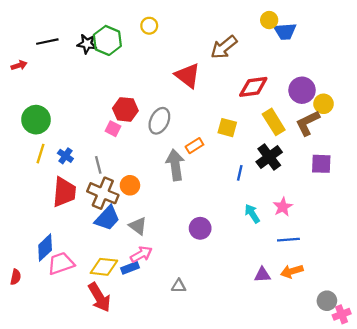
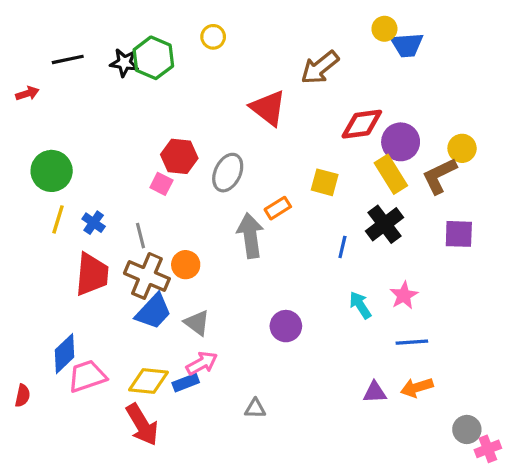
purple circle: (302, 90) -> (401, 142), moved

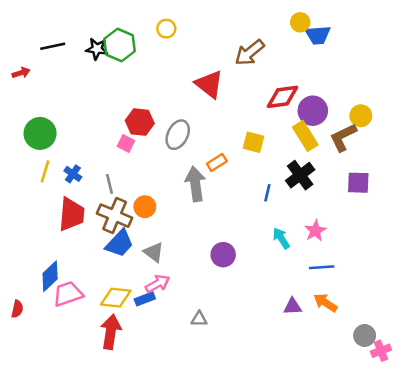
orange arrow: (417, 387) -> (325, 303), turned 50
red arrow: (142, 425) -> (111, 332), turned -140

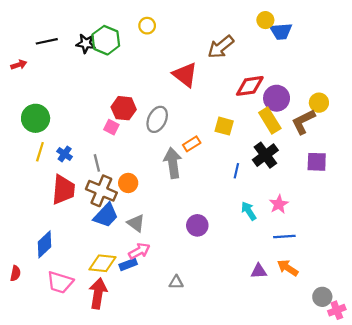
pink trapezoid: (68, 294) -> (60, 282), moved, turned -144

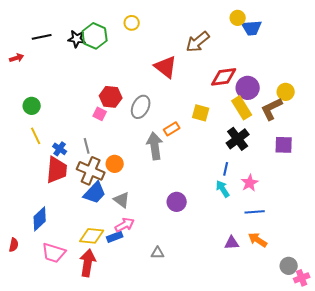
green circle: (36, 118) -> (32, 106), size x0.7
yellow line: (40, 152) -> (36, 136), turned -42
blue cross: (65, 154) -> (60, 149), moved
blue line: (236, 171) -> (226, 169), moved

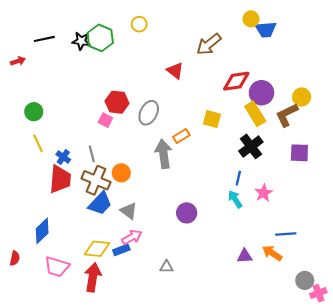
red triangle: (166, 67) -> (175, 71), size x0.7
blue line: (255, 212) -> (286, 234), moved

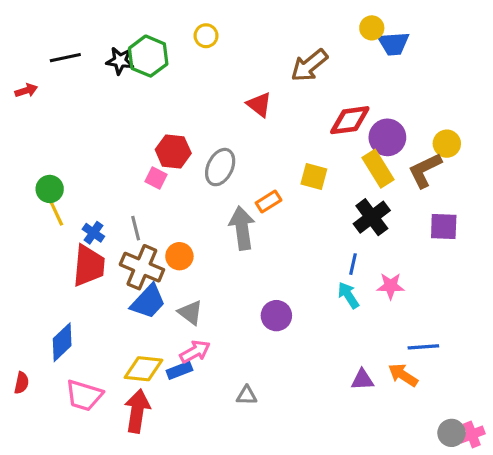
green circle: (34, 112) -> (50, 189), moved
pink star: (264, 193) -> (391, 286), turned 30
gray circle: (305, 280) -> (452, 433), moved

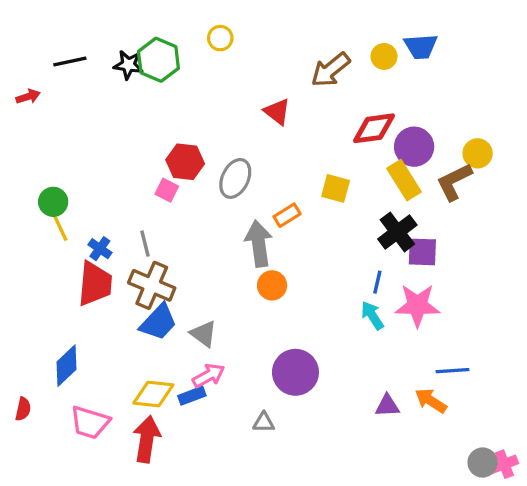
yellow circle: (372, 28) -> (384, 56), moved
purple square: (444, 226) -> (422, 252), moved
orange circle: (179, 256) -> (272, 285), moved
pink star: (391, 286) -> (417, 305), size x1.5
purple circle: (276, 316) -> (295, 372), moved, size x1.4

